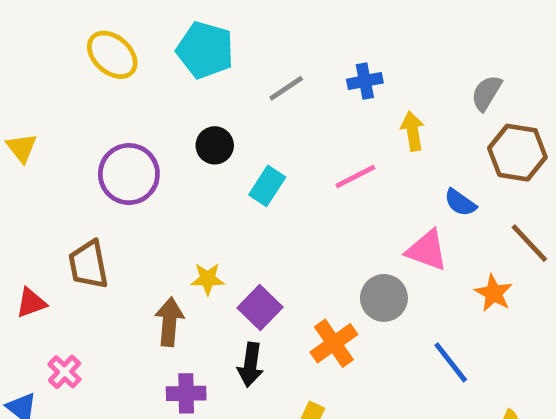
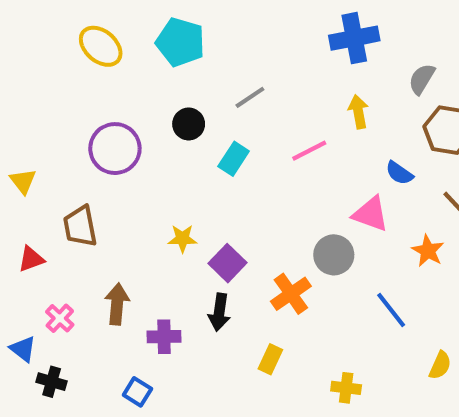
blue cross: (365, 81) -> (354, 38), moved, size x1.6
gray line: (286, 88) -> (250, 97), moved
yellow triangle: (22, 148) -> (23, 181), moved
brown arrow: (169, 322) -> (117, 304), moved

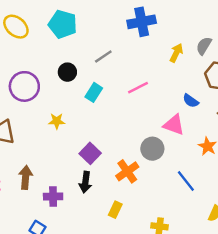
blue cross: (354, 38) -> (142, 22), moved
yellow arrow: (358, 112) -> (176, 53), moved, turned 36
yellow star: (182, 239) -> (57, 121), moved

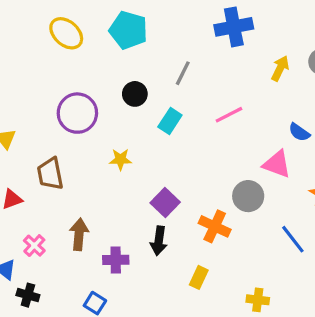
gray line: (103, 57) -> (183, 73), turned -30
orange cross: (127, 171) -> (215, 226), turned -30

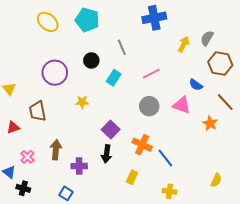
gray line: (183, 73) -> (122, 47), turned -49
gray circle: (248, 196) -> (149, 106), moved
blue line: (293, 239) -> (165, 158), moved

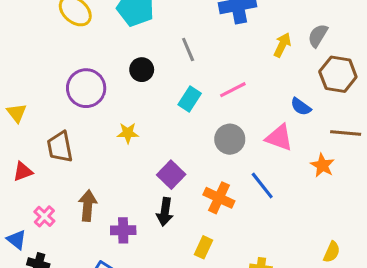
cyan rectangle: (114, 78) -> (190, 99), moved
brown line: (225, 102) -> (346, 133), turned -42
blue line: (165, 158) -> (262, 185), moved

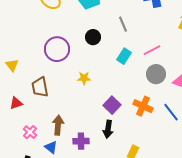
gray circle: (230, 139) -> (156, 74), moved
orange cross: (219, 198) -> (143, 106), moved
blue triangle: (17, 240) -> (51, 147), moved

